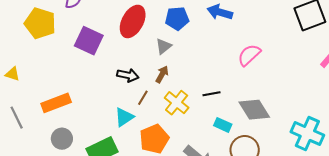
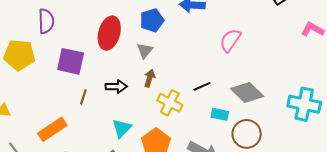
brown line: (143, 98) -> (83, 97), moved

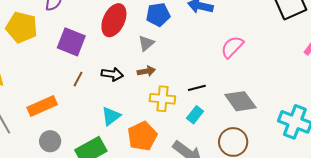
brown arrow: (149, 78) -> (146, 71), turned 54
yellow cross: (170, 103) -> (162, 99), turned -30
cyan rectangle: (220, 114) -> (195, 115), moved, turned -72

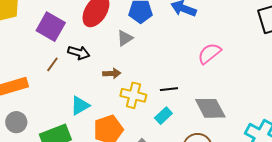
brown arrow: (146, 71) -> (112, 73), moved
black arrow: (112, 74) -> (79, 53), moved

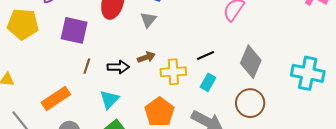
black arrow: (79, 53) -> (118, 67), moved
cyan triangle: (80, 106) -> (109, 99), moved
gray diamond: (210, 108) -> (251, 62), turned 68

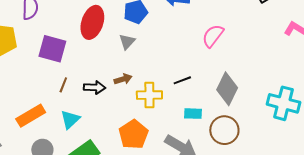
cyan rectangle: (208, 82) -> (193, 114), moved, turned 60
cyan triangle: (109, 99) -> (70, 119), moved

